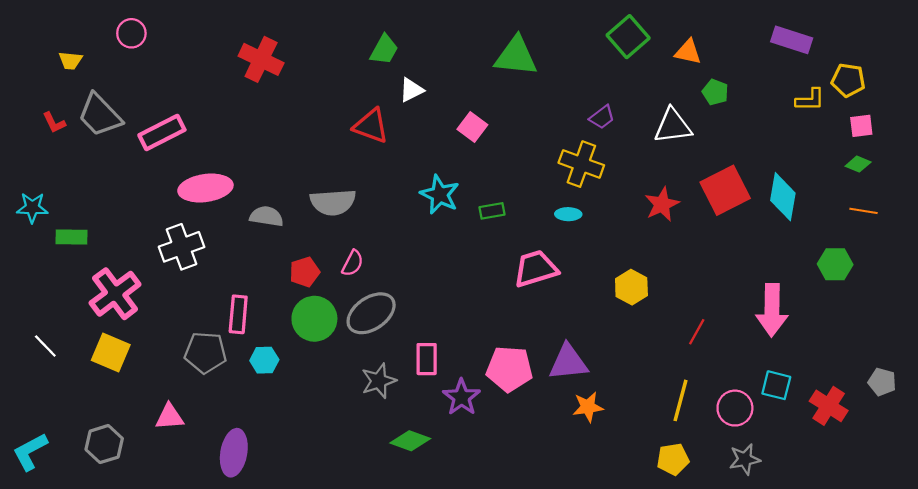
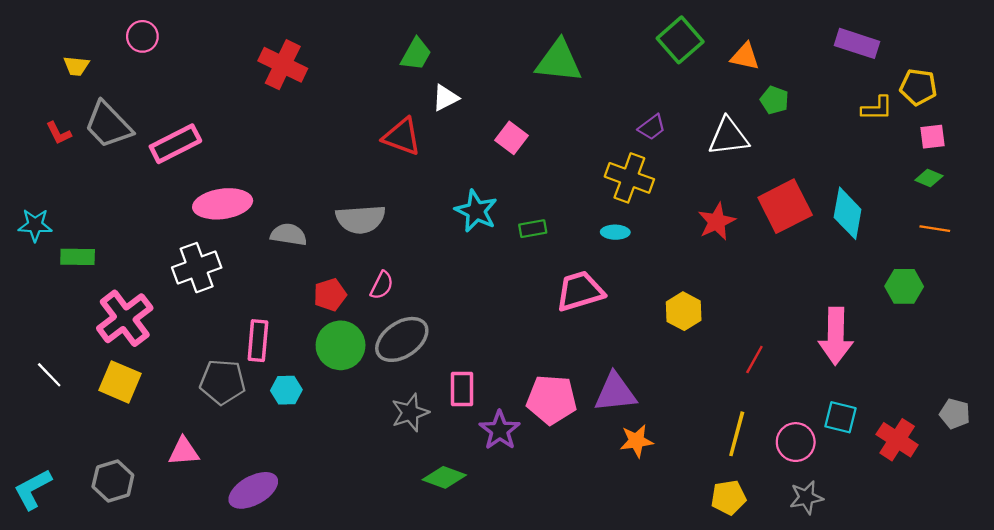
purple ellipse: (234, 453) -> (253, 490), turned 51

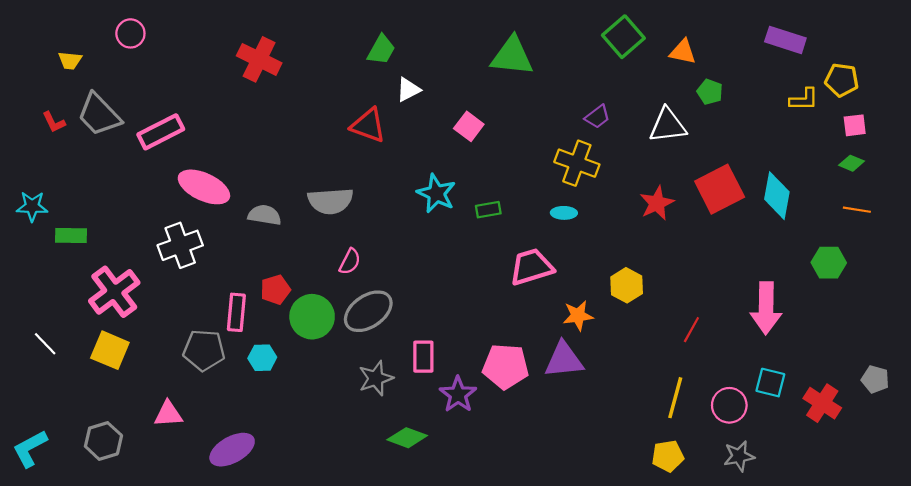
pink ellipse: (223, 204) -> (204, 187), turned 33
red pentagon: (330, 295) -> (275, 290), moved
orange star: (636, 441) -> (578, 316), moved

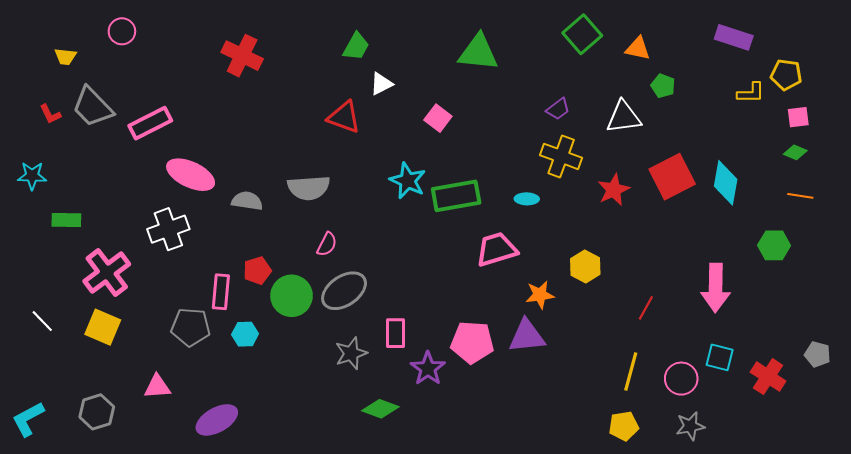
yellow cross: (577, 163) -> (561, 156), moved
cyan star: (32, 206) -> (32, 176), moved
green rectangle: (488, 210) -> (456, 196), size x2.0

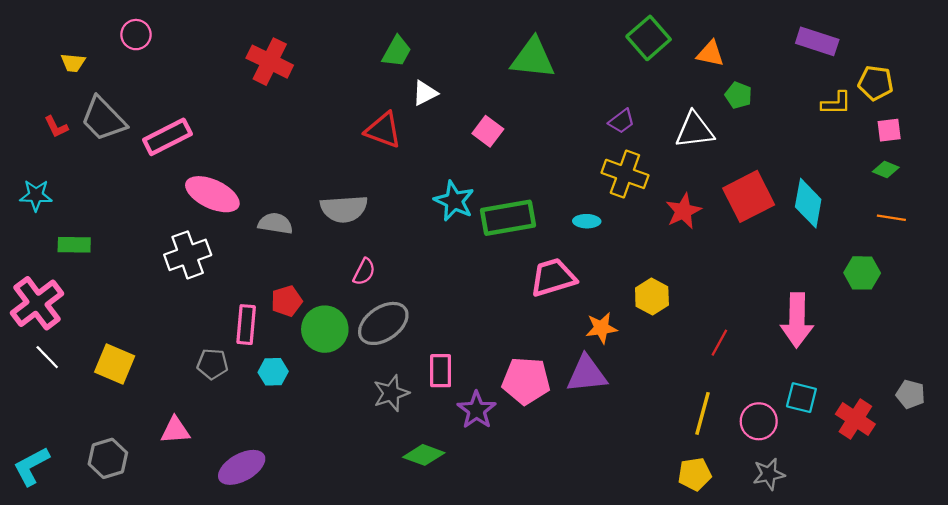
pink cross: (107, 273) -> (37, 303), moved
gray pentagon: (191, 327) -> (212, 364), size x0.7

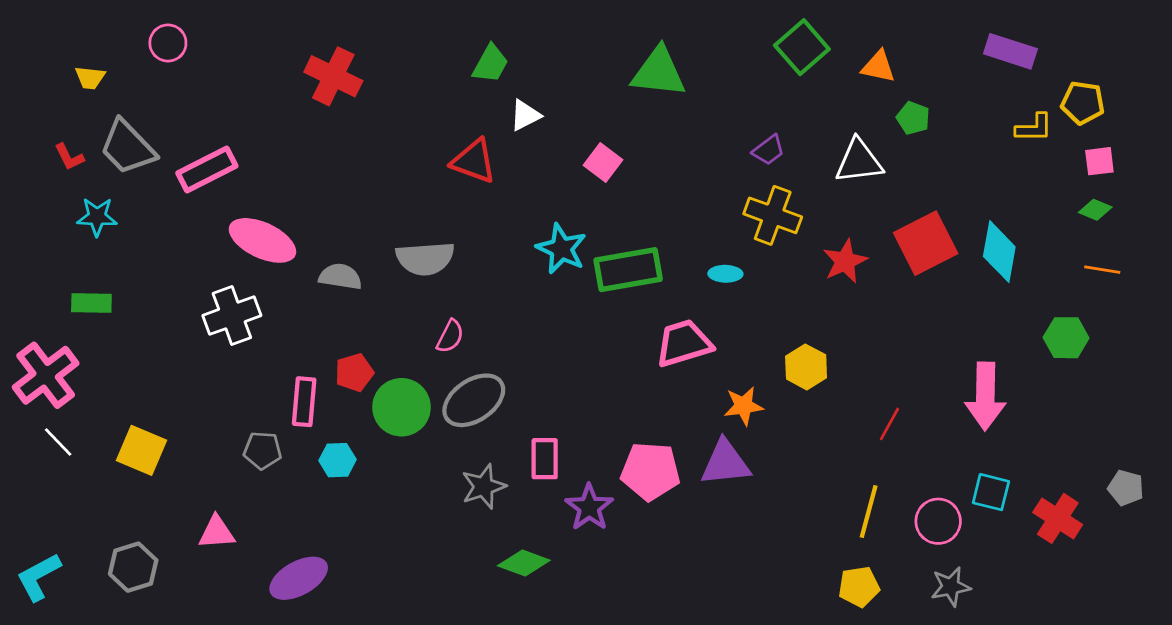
cyan star: (36, 195) -> (97, 217), moved

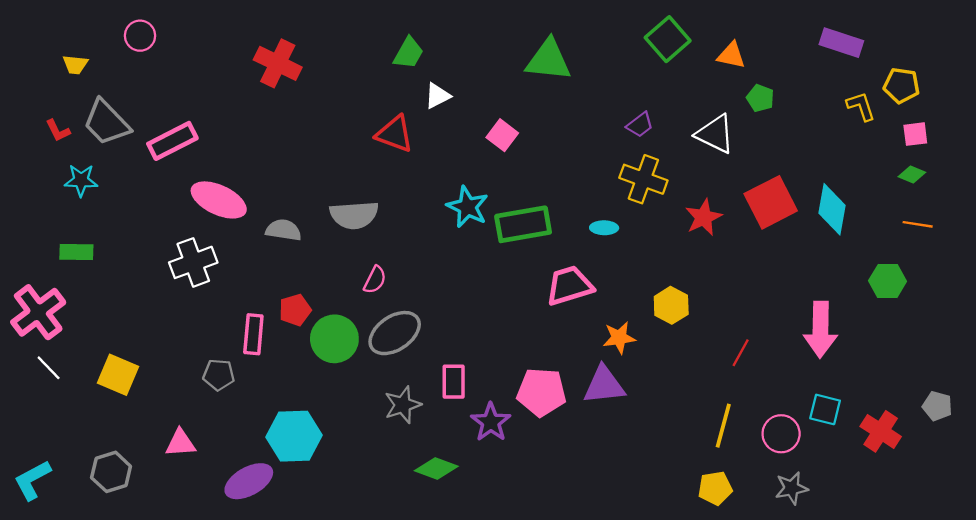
yellow L-shape: (1034, 128) -> (861, 106), turned -108
white triangle: (859, 161) -> (715, 134), turned 33
cyan hexagon: (338, 460) -> (294, 436), moved, size x1.8

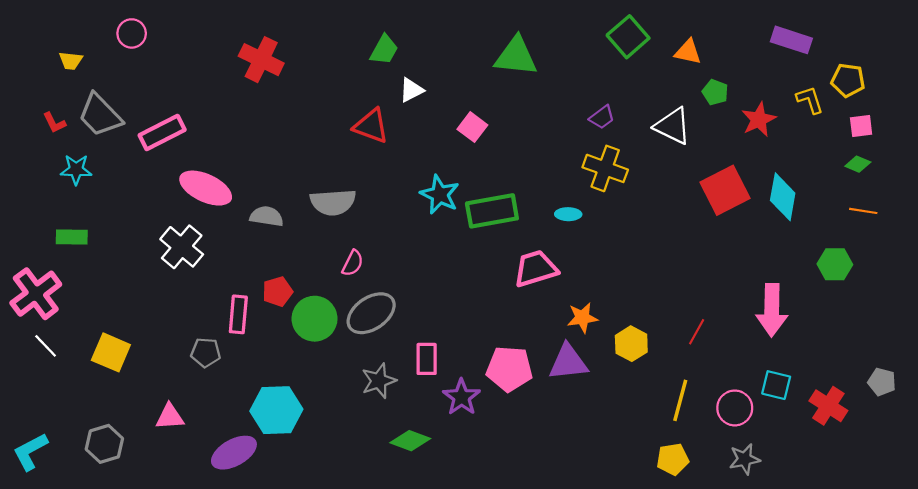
red star: (704, 217) -> (759, 119), moved
white cross: (193, 262) -> (182, 247), turned -30
yellow hexagon: (671, 305) -> (631, 344), moved

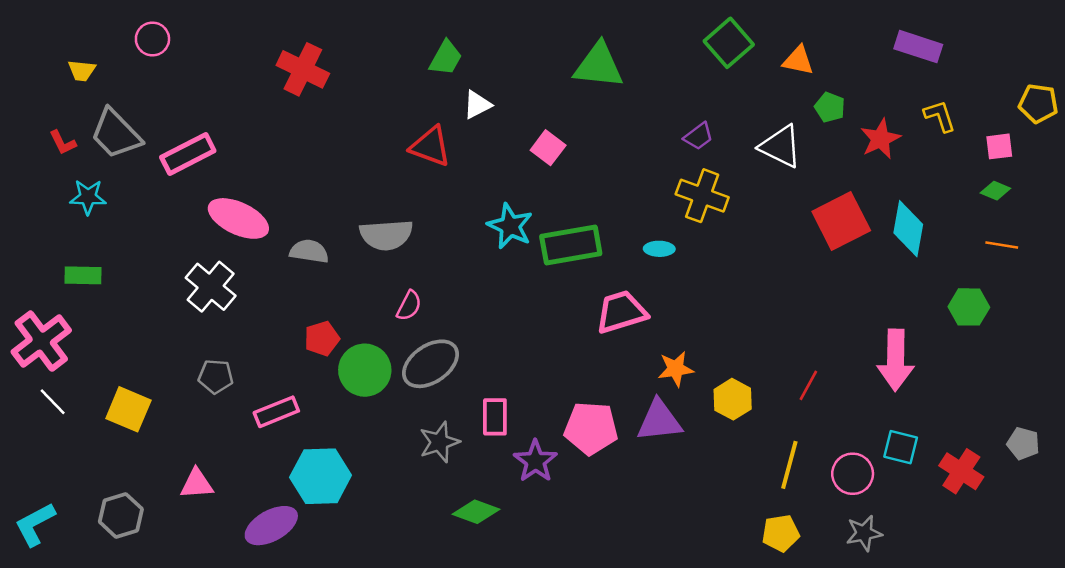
yellow pentagon: (848, 80) -> (1038, 103), moved
pink rectangle: (238, 314) -> (276, 412), moved, turned 63
gray pentagon: (206, 352) -> (216, 376), moved

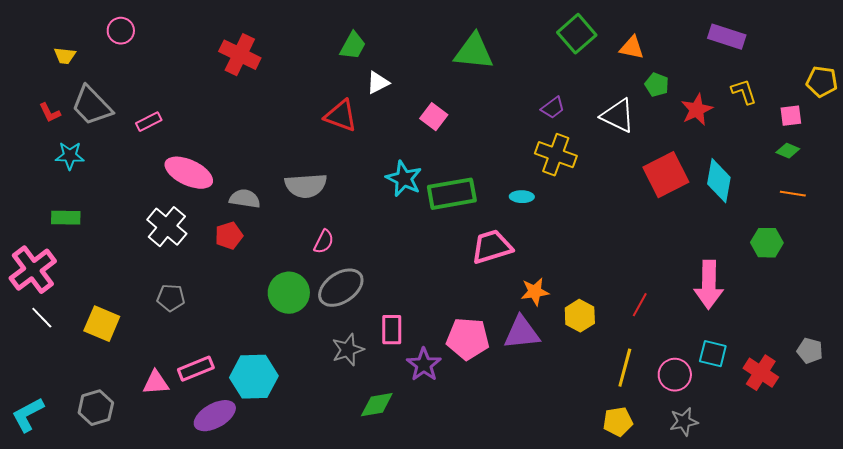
pink rectangle: (188, 154) -> (149, 122), size x0.6
red pentagon: (322, 339) -> (229, 236), moved
pink rectangle: (276, 412) -> (196, 369), moved
green diamond: (476, 512) -> (377, 405), turned -30

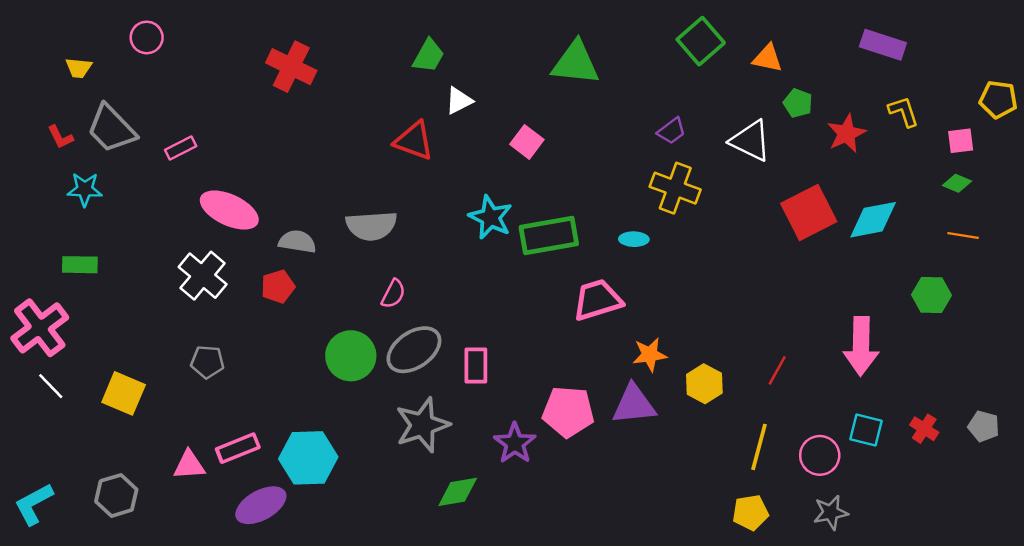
cyan diamond: (719, 181) -> (873, 220), turned 69
pink rectangle: (392, 330) -> (476, 366), moved
gray star: (348, 350) -> (422, 425), size x1.4
red cross: (761, 373) -> (924, 429), moved, size x0.7

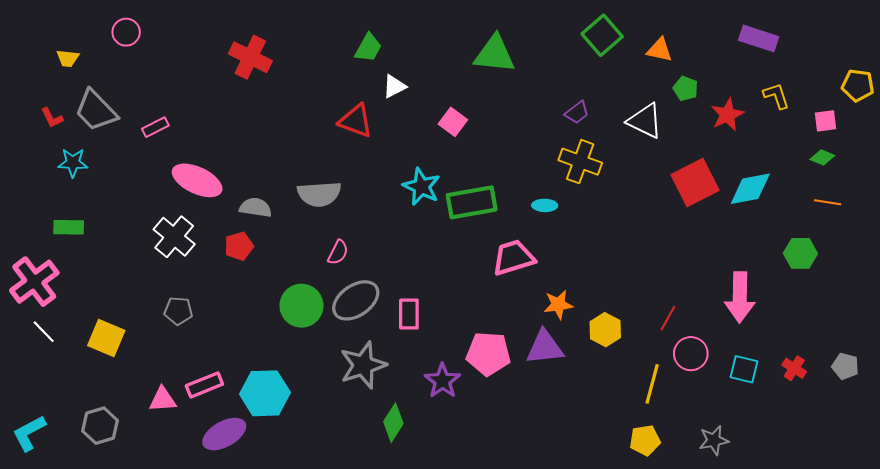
pink circle: (820, 455) -> (691, 354), moved
green diamond: (458, 492) -> (393, 423), turned -48

